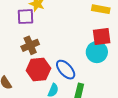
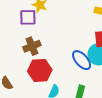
blue ellipse: (66, 70) -> (82, 60), moved

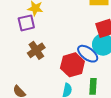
red hexagon: (40, 70) -> (72, 65), moved

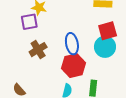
blue ellipse: (88, 54) -> (72, 44), moved, turned 40

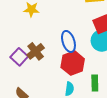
purple square: (29, 22) -> (19, 57), moved, turned -30

